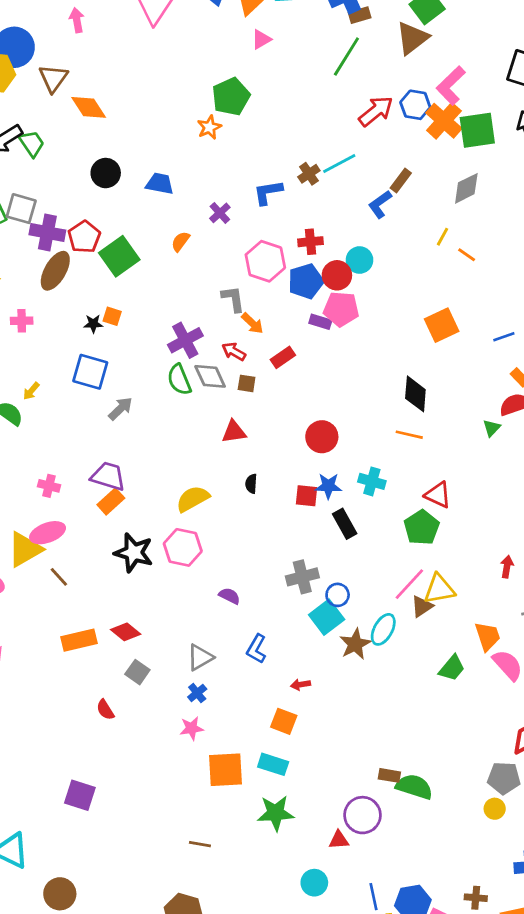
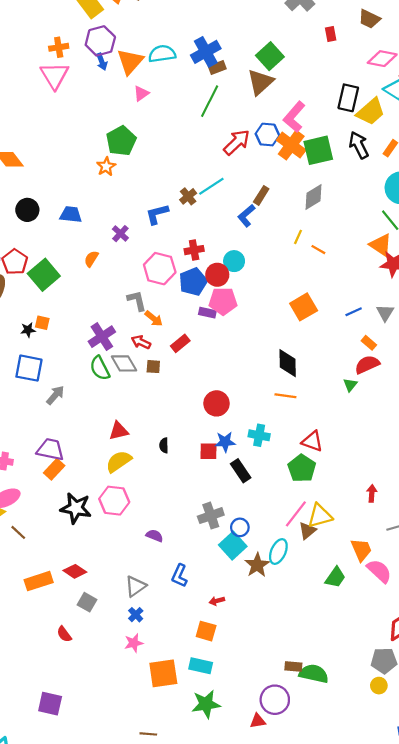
red triangle: (234, 432) -> (119, 431), moved

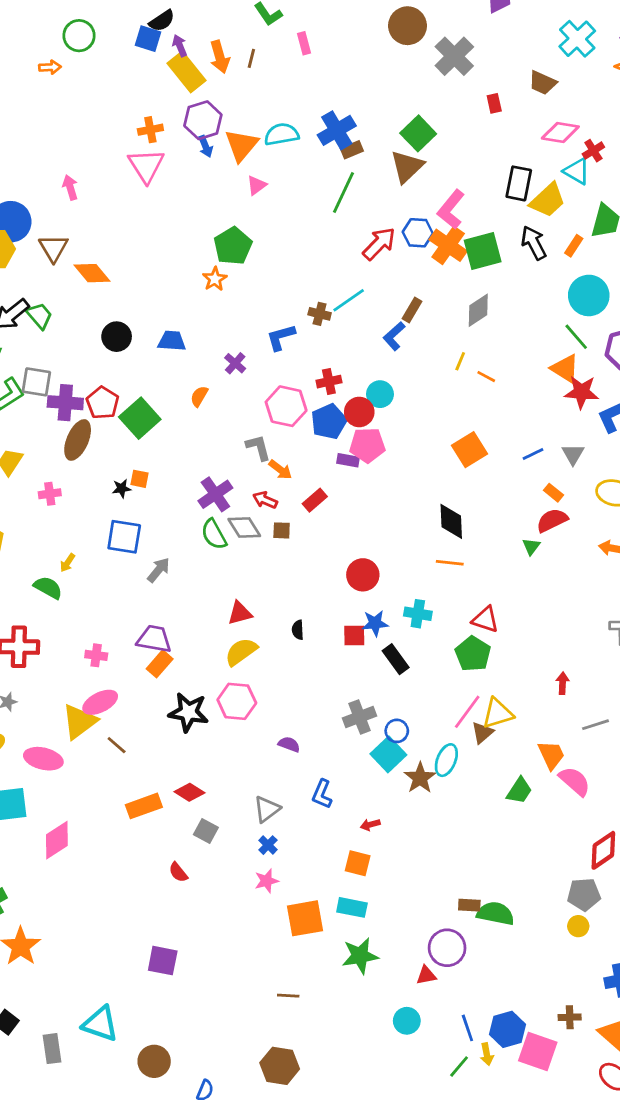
brown cross: (188, 196) -> (320, 314), turned -35

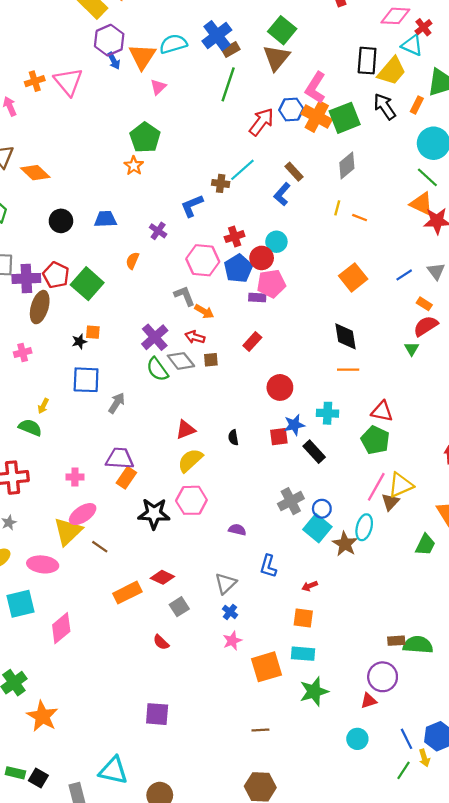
orange cross: (150, 130) -> (35, 81), moved
brown rectangle: (412, 310) -> (294, 172), turned -66
red rectangle: (315, 500) -> (252, 342), moved
gray square: (206, 831) -> (179, 607), turned 36

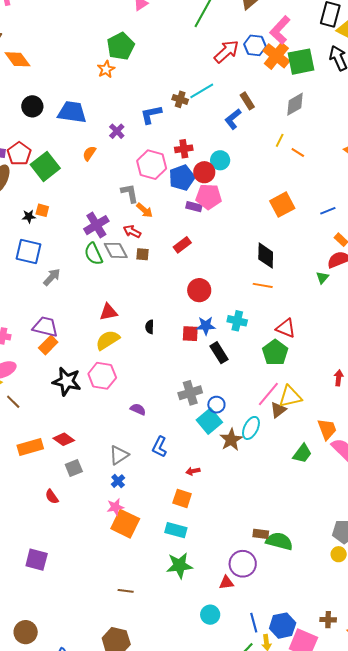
blue trapezoid: (105, 219) -> (72, 112), size x1.4
orange square: (267, 667) -> (125, 524), moved, turned 32

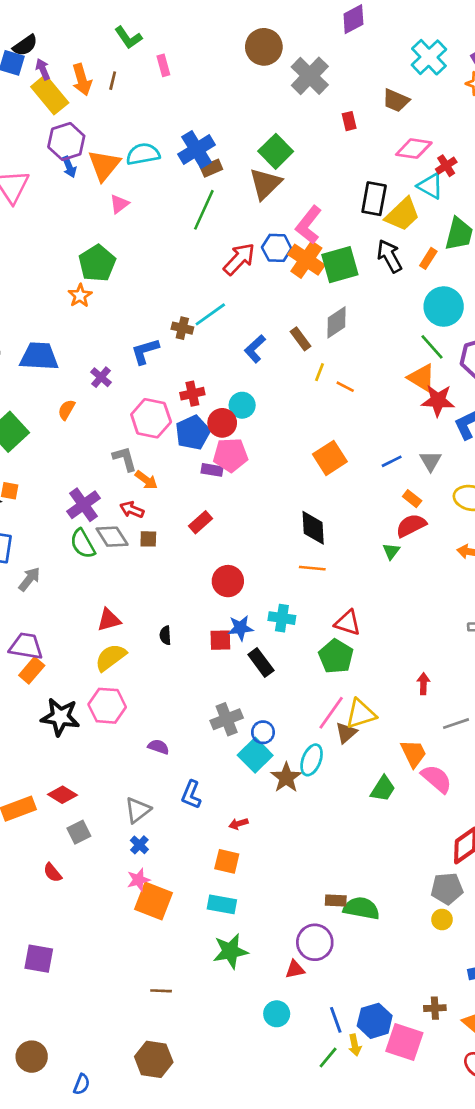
brown rectangle: (247, 101) -> (300, 339), moved

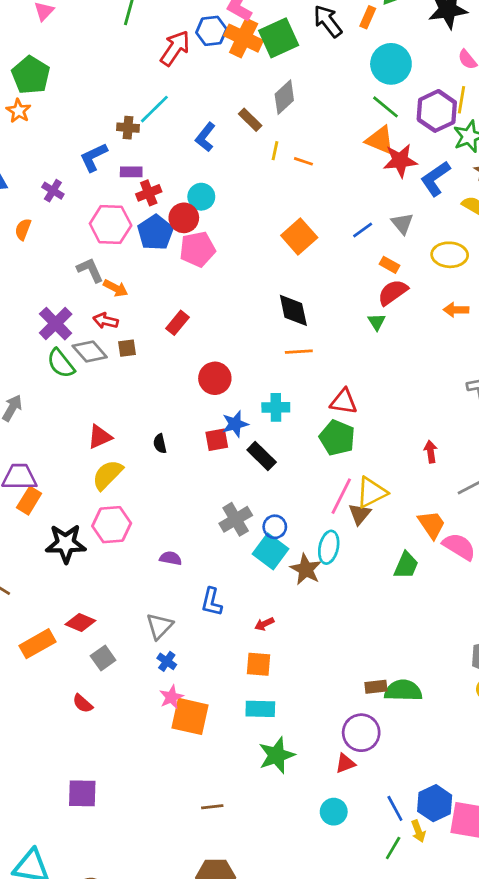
purple rectangle: (212, 470) -> (131, 172), moved

